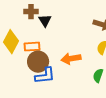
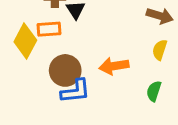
orange rectangle: (32, 47) -> (49, 29), moved

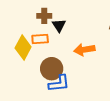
orange arrow: (114, 66) -> (84, 50), moved

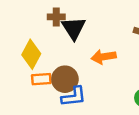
black triangle: (59, 25) -> (74, 28), size x1.5
orange rectangle: (40, 39) -> (41, 79), moved

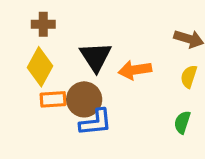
brown cross: (56, 17) -> (43, 24), moved
black triangle: (74, 28) -> (96, 57), moved

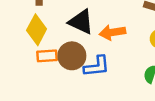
black triangle: (96, 57) -> (81, 22), turned -32
blue L-shape: (96, 122) -> (97, 66), moved

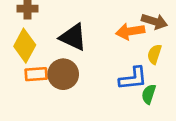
orange arrow: (112, 32) -> (130, 31), moved
blue L-shape: (97, 66) -> (133, 78), moved

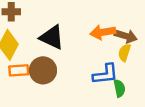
brown arrow: (154, 21) -> (126, 36), moved
green semicircle: (149, 94) -> (119, 88), turned 150

